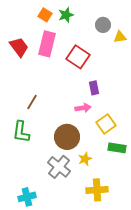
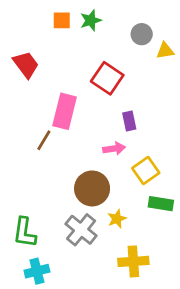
orange square: (45, 15) -> (62, 20), turned -32
pink rectangle: (47, 44) -> (65, 111), moved
green L-shape: (21, 132) -> (25, 233), moved

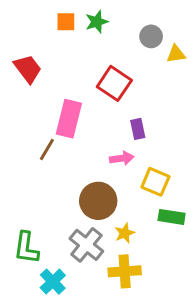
yellow square: (146, 171) -> (155, 182), turned -32
yellow cross: (133, 261) -> (125, 271), moved
cyan cross: (37, 271) -> (53, 282), moved, turned -30

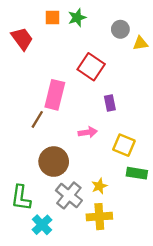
red trapezoid: (28, 69) -> (22, 39), moved
pink arrow: (122, 158) -> (88, 132), moved
brown circle: (98, 201) -> (54, 162), moved

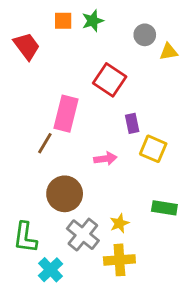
yellow square: (124, 145) -> (153, 149), moved

